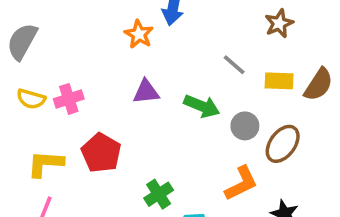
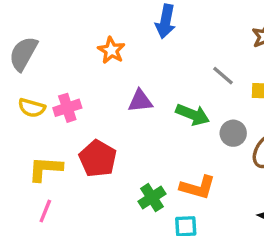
orange star: (139, 34) -> (111, 50), moved
orange L-shape: (241, 183) -> (198, 187), moved, turned 42

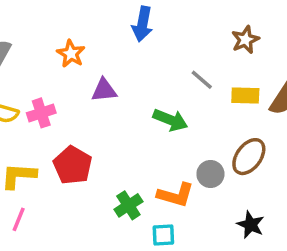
orange star: (111, 50) -> (71, 54), moved
purple triangle: (140, 101) -> (104, 90), moved
gray circle: (233, 133) -> (210, 174), moved

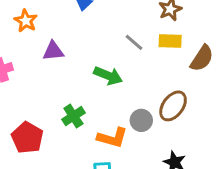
yellow rectangle: (245, 95) -> (170, 41), moved
red pentagon: (73, 165) -> (27, 138), moved
green cross: (128, 205) -> (73, 116), moved

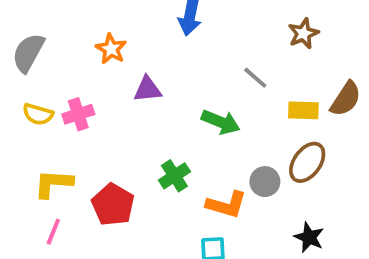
yellow rectangle: (170, 41) -> (303, 110), moved

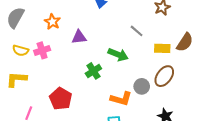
orange star: (111, 49) -> (52, 22), moved
green cross: (174, 176) -> (93, 71), moved
yellow L-shape: (53, 183) -> (16, 79), moved

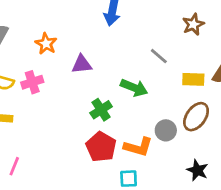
red pentagon: (61, 99) -> (101, 147), moved

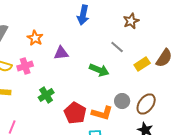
brown star: (193, 24) -> (131, 21), moved
yellow rectangle: (193, 79) -> (142, 64), turned -35
green cross: (101, 110) -> (46, 95), moved
brown ellipse: (196, 117) -> (146, 104), moved

